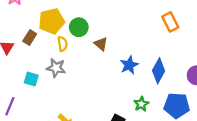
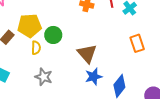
brown triangle: (101, 44) -> (87, 54), moved, size x1.5
gray star: (56, 68) -> (44, 77), moved

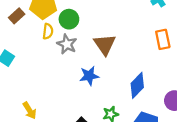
gray star: (44, 77) -> (67, 44), moved
blue star: (94, 77) -> (89, 76), moved

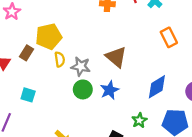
green circle: (69, 19) -> (83, 89), moved
blue diamond: (137, 85) -> (157, 87), turned 30

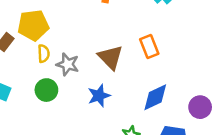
orange rectangle: (169, 37) -> (149, 46), moved
green circle: (83, 89) -> (46, 90), moved

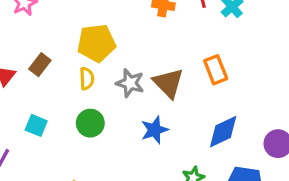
yellow pentagon: (33, 25) -> (96, 43), moved
gray star: (68, 64) -> (130, 83), moved

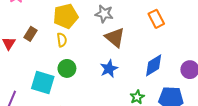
orange rectangle: (216, 70) -> (156, 19), moved
gray star: (130, 83) -> (104, 14), moved
cyan square: (36, 125) -> (43, 82), moved, size x1.6

